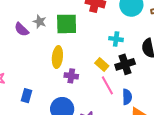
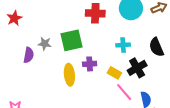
purple semicircle: (22, 29) -> (29, 55), turned -112
purple cross: (71, 76) -> (90, 64), moved

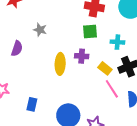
green square: (71, 40) -> (90, 32), moved, size x0.7
purple semicircle: (29, 55) -> (17, 48), moved

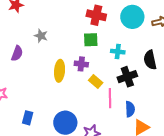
yellow rectangle: (105, 68) -> (96, 82), moved
pink line: (112, 89) -> (110, 98), turned 30
blue rectangle: (32, 104) -> (28, 118), moved

